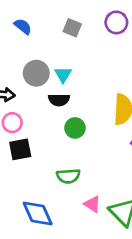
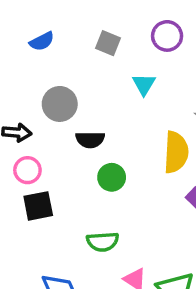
blue semicircle: (23, 26) -> (42, 41), turned 114
cyan triangle: (63, 75) -> (144, 84), moved

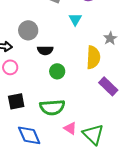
black square: (38, 206) -> (16, 101), moved
green semicircle: (103, 242) -> (52, 107), size x1.4

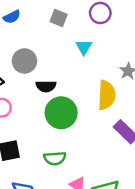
green circle: (57, 71) -> (61, 113), size x1.6
green semicircle: (52, 107) -> (55, 158), size x0.7

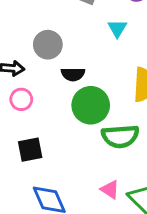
green semicircle: (55, 158) -> (120, 136), moved, size x1.4

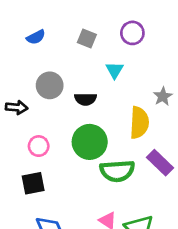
black semicircle: (73, 74) -> (86, 99), moved
pink circle: (21, 99) -> (39, 146), moved

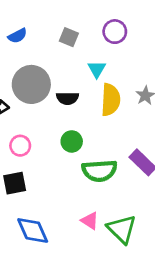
gray circle: (50, 85) -> (31, 84), size x1.4
yellow semicircle: (139, 123) -> (111, 100), moved
green circle: (90, 142) -> (72, 141), size x0.6

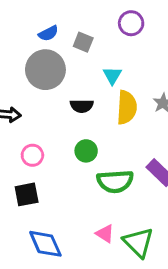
purple circle: (115, 32) -> (131, 23), moved
blue semicircle: (17, 36) -> (48, 33), moved
gray circle: (31, 84) -> (45, 70), moved

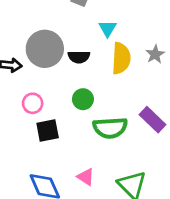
gray circle: (45, 70) -> (45, 49), moved
black square: (27, 194) -> (48, 131), moved
pink triangle: (105, 234) -> (86, 177), moved

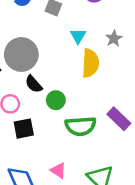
gray star: (155, 54) -> (114, 38), moved
black semicircle: (79, 57) -> (34, 84), moved, turned 48

